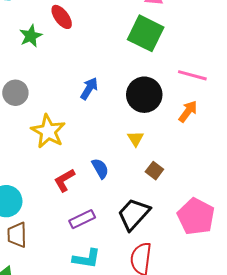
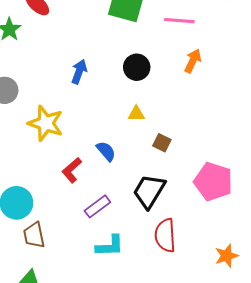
pink line: (192, 75) -> (179, 21), moved
black circle: (144, 95) -> (137, 67), size x0.7
orange arrow: (188, 111) -> (193, 61), moved
yellow triangle: (136, 139) -> (136, 114), turned -48

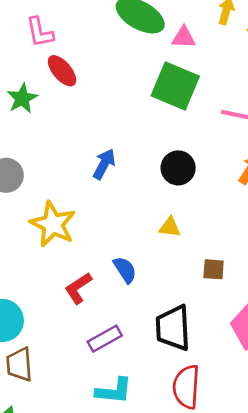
brown square: (162, 143) -> (214, 269), moved, turned -30
black trapezoid: (149, 191) -> (173, 328), turned -42

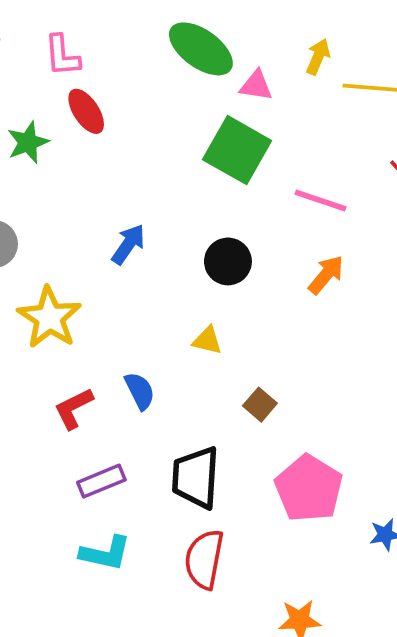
brown square: (214, 269) -> (260, 405), turned 30

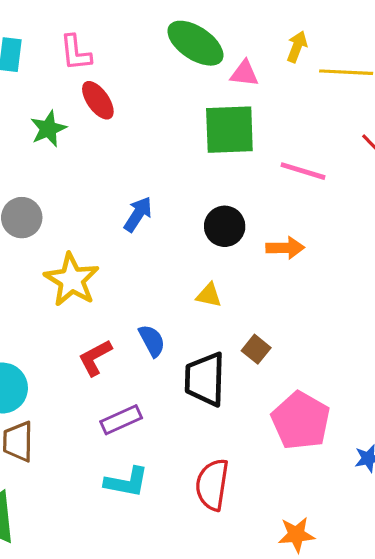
green square: (237, 150) -> (229, 130), turned -30
orange arrow: (326, 275) -> (285, 248), moved, turned 51
black trapezoid: (196, 477) -> (205, 379), moved

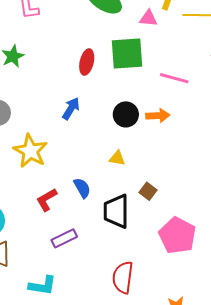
pink triangle: (244, 73) -> (148, 18), moved
red ellipse: (98, 100) -> (87, 62), moved, turned 50
orange arrow: (285, 248) -> (158, 116), moved
cyan L-shape: (127, 482) -> (42, 286), moved

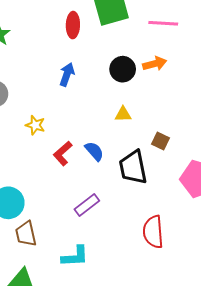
yellow star: (30, 151) -> (35, 125), size x0.6
red L-shape: (47, 200) -> (63, 153), moved

